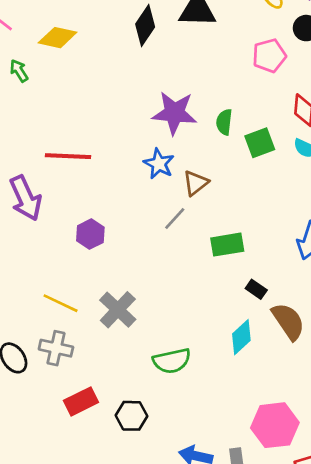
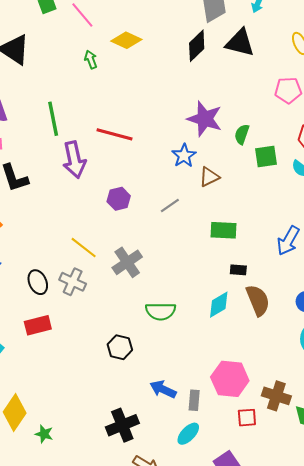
gray line: (175, 219) -> (170, 205), moved
black rectangle: (256, 289) -> (238, 270), turned -42
red rectangle: (81, 401) -> (38, 325), moved

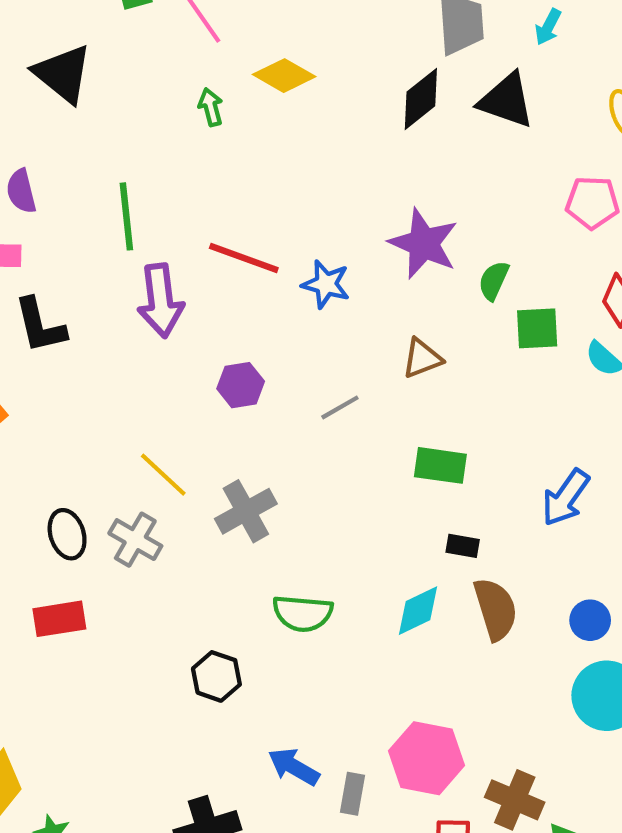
blue star: (184, 156) -> (326, 284), moved, turned -30

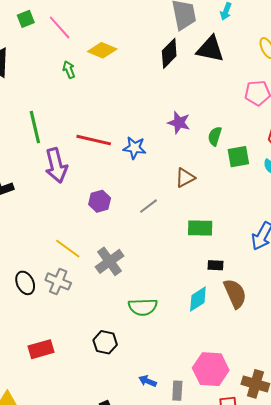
purple star: (424, 244) -> (179, 123), size x0.7
red rectangle: (59, 619) -> (41, 349), moved
blue arrow: (294, 767) -> (147, 381), size x0.7

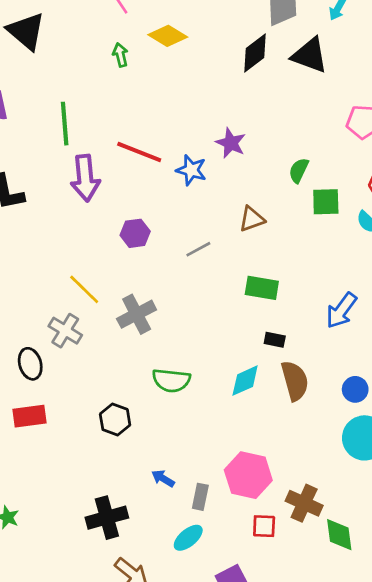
purple star: (179, 123) -> (231, 143), moved
black ellipse: (25, 283) -> (30, 364), moved

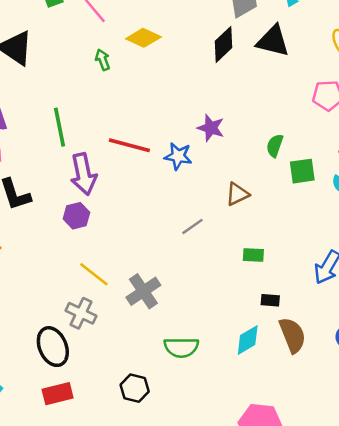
purple hexagon: (135, 233) -> (76, 216), moved
green rectangle: (262, 288) -> (253, 255), size x0.7
black ellipse: (30, 364) -> (53, 347), size x1.4

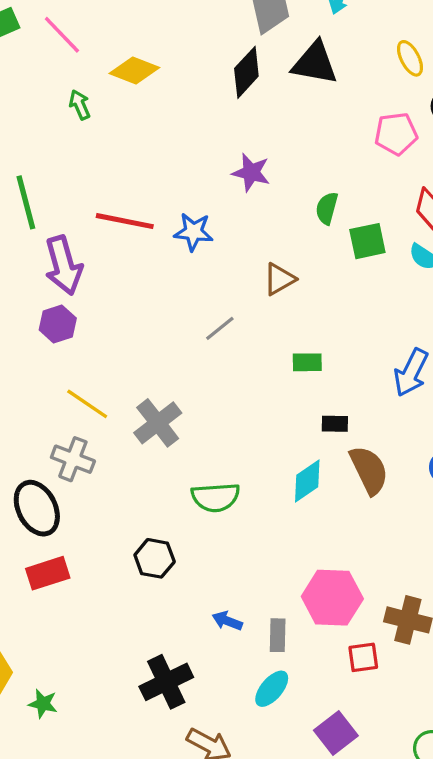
purple star: (211, 128) -> (251, 173), moved

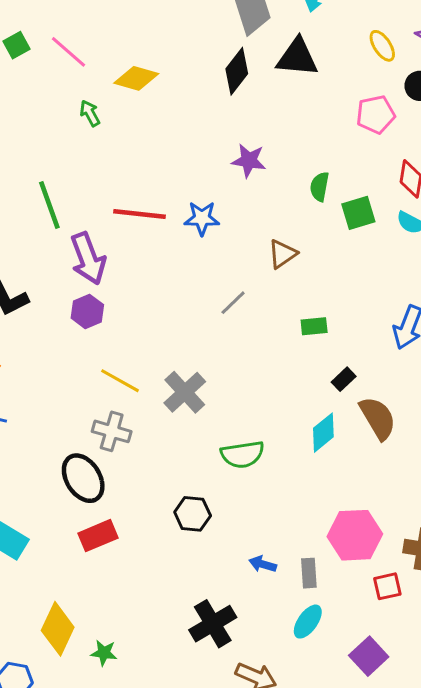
black rectangle: (335, 424) -> (344, 379), turned -40

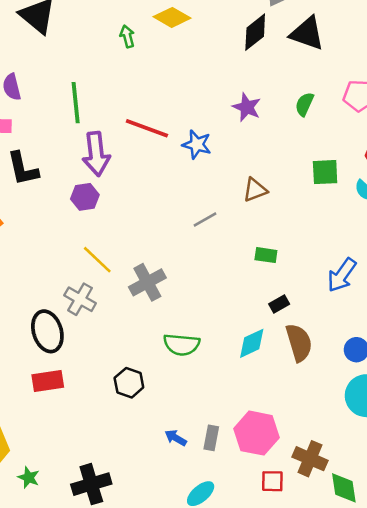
green semicircle: (320, 187) -> (304, 104), moved
gray rectangle: (309, 573) -> (211, 438), moved
black cross: (213, 624) -> (91, 484), moved

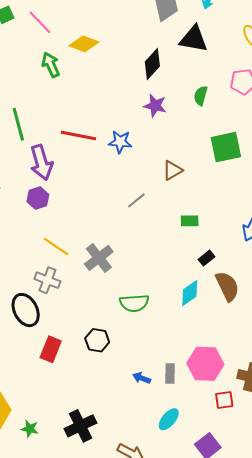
black diamond: (255, 32) -> (152, 64), moved
green arrow: (127, 36) -> (51, 65), size x1.4
green square: (325, 172) -> (226, 147), size x1.4
red rectangle: (48, 381) -> (51, 349), moved, turned -50

